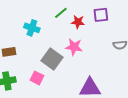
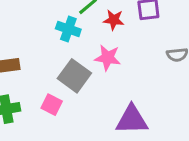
cyan cross: (32, 28) -> (68, 29), moved

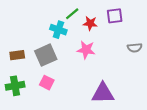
gray square: (74, 76) -> (46, 55), moved, turned 30

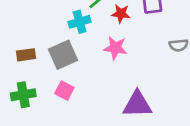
cyan cross: (58, 30) -> (80, 22), turned -35

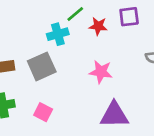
pink star: (115, 48) -> (101, 72), moved
pink square: (64, 91) -> (43, 112), moved

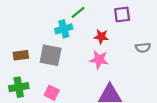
red star: (98, 26) -> (101, 37), moved
gray square: (42, 66) -> (51, 55), turned 35

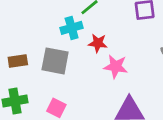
red star: (101, 37) -> (98, 43), moved

